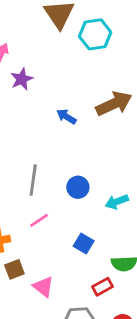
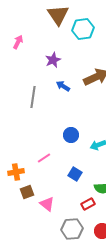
purple star: (22, 79) -> (53, 60), moved
gray line: (33, 180) -> (33, 97), moved

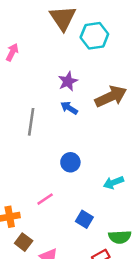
purple star: (53, 60) -> (68, 81), moved
blue circle: (71, 135) -> (70, 162), moved
brown square: (27, 192) -> (24, 242), turned -32

